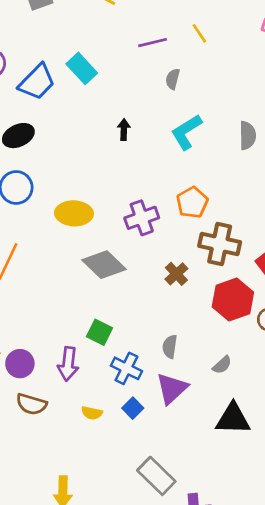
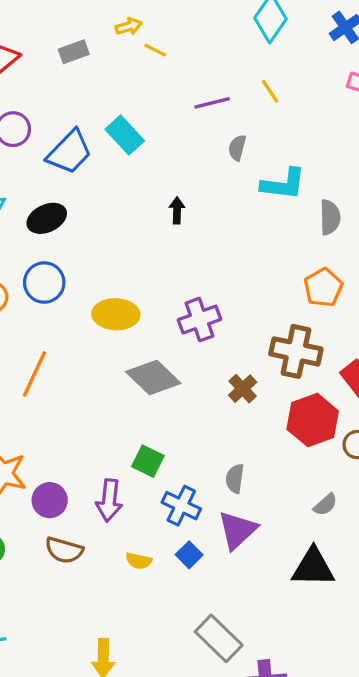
cyan L-shape: (186, 132) -> (283, 184), moved, turned -141
orange pentagon: (192, 202) -> (323, 287), moved
gray semicircle: (222, 365) -> (325, 505), moved

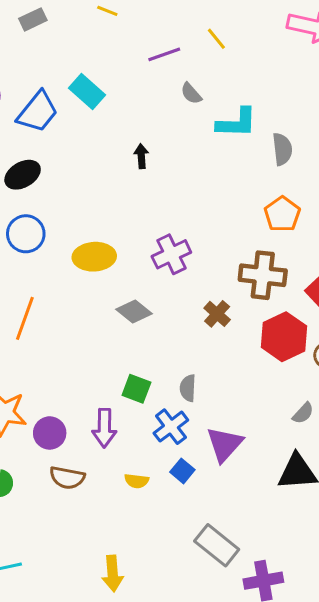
gray semicircle: (237, 148) -> (191, 93), turned -50
gray diamond: (153, 377) -> (134, 311), size x0.7
gray semicircle: (235, 478) -> (188, 388), moved
blue cross: (181, 506) -> (171, 427), turned 32

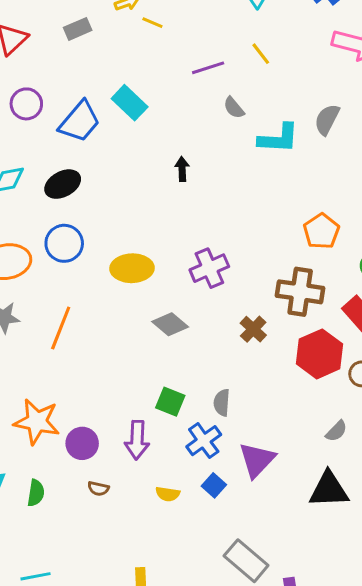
gray semicircle: (282, 149) -> (327, 119), moved, turned -148
brown semicircle: (67, 478) -> (98, 489), size x0.6

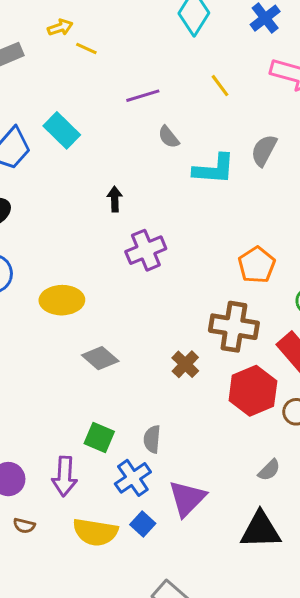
yellow line: (261, 54) -> (220, 86), moved
purple cross: (209, 268) -> (146, 250), moved
yellow semicircle: (168, 494) -> (95, 532), size x1.8

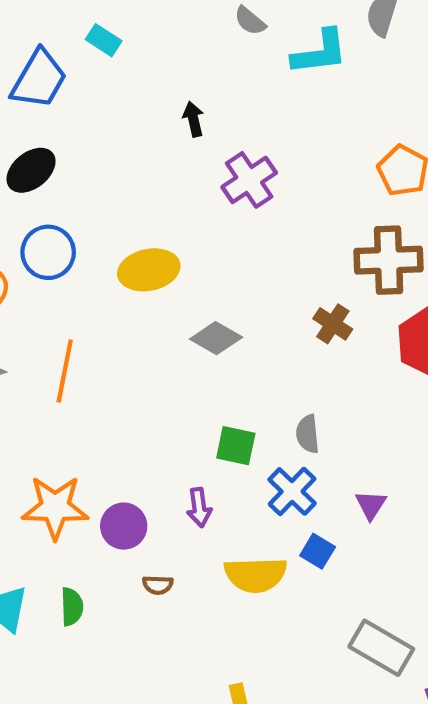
cyan rectangle: (62, 130) -> (104, 40), size x0.7
purple arrow: (65, 476) -> (199, 508), size x0.7
purple triangle: (187, 498) -> (371, 505), size x0.6

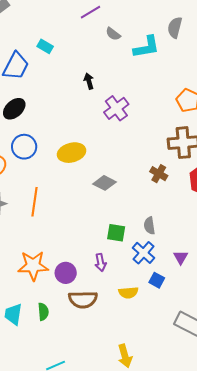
yellow semicircle: (256, 575) -> (128, 293), size x0.7
brown semicircle: (158, 585) -> (83, 300), size x2.0

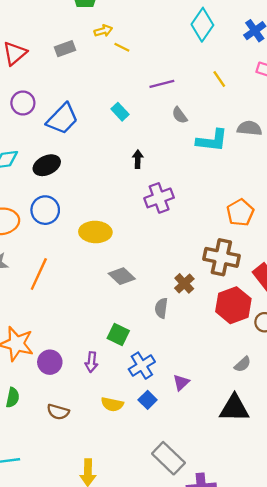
gray semicircle: (175, 28) -> (249, 128), turned 65
cyan rectangle: (45, 46) -> (120, 112), moved
gray semicircle: (149, 226) -> (161, 308), moved
brown semicircle: (83, 300) -> (58, 412), moved, size x0.7

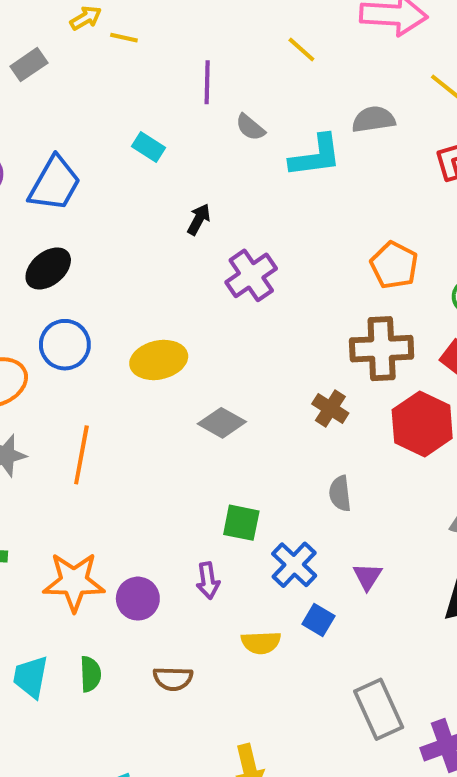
purple line: (162, 84) -> (207, 82), turned -60
black arrow: (138, 159) -> (199, 219), turned 42
gray semicircle: (161, 308) -> (340, 493), moved
gray rectangle: (168, 458) -> (379, 709), turned 36

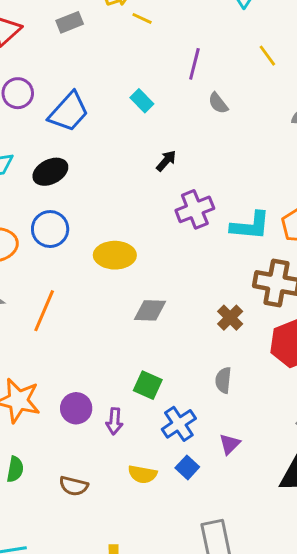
cyan L-shape: (316, 156) -> (250, 226), moved
gray diamond: (222, 423) -> (150, 310), turned -40
purple circle: (138, 599) -> (76, 408), moved

